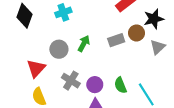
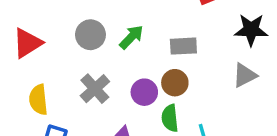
brown circle: (136, 33) -> (175, 83), moved
red triangle: (36, 68) -> (27, 43), moved
purple circle: (95, 85) -> (144, 92), moved

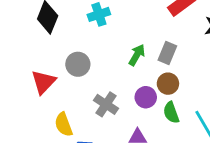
gray circle: (90, 35) -> (78, 64), moved
green arrow: (131, 37) -> (137, 55), moved
gray rectangle: (183, 46) -> (167, 53), turned -50

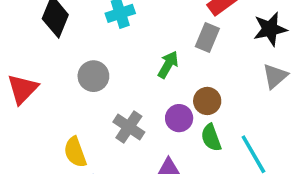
gray rectangle: (167, 53) -> (207, 37), moved
red triangle: (44, 82) -> (23, 89), moved

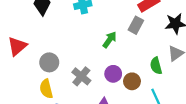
gray circle: (93, 76) -> (49, 62), moved
brown circle: (207, 101) -> (132, 81), moved
green semicircle: (211, 138) -> (156, 66), moved

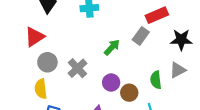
red triangle: (17, 46) -> (35, 37), moved
gray cross: (81, 76) -> (78, 68), moved

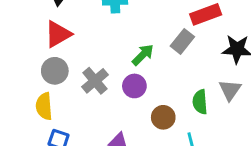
red triangle: (35, 37) -> (58, 34), moved
gray triangle: (178, 70) -> (230, 90), turned -30
purple circle: (111, 83) -> (134, 86), moved

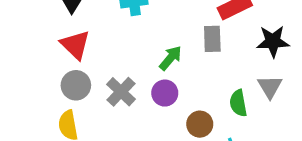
red triangle: (58, 34) -> (75, 45), turned -40
gray rectangle: (182, 41) -> (212, 39), turned -35

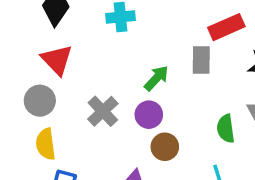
gray circle: (76, 85) -> (40, 101), moved
brown circle: (200, 124) -> (165, 147), moved

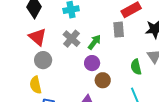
gray circle: (40, 101) -> (43, 60), moved
gray cross: (103, 111) -> (72, 39), moved

